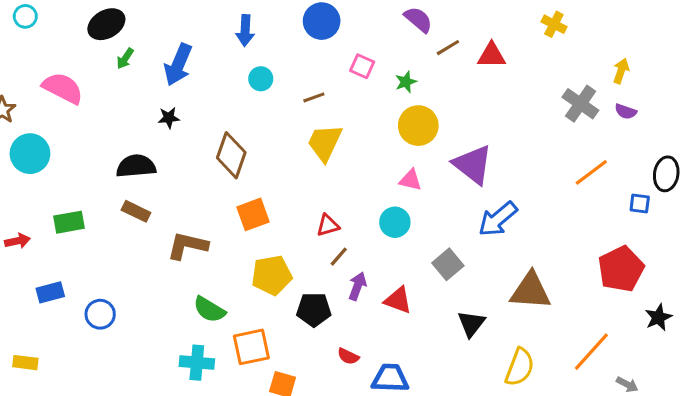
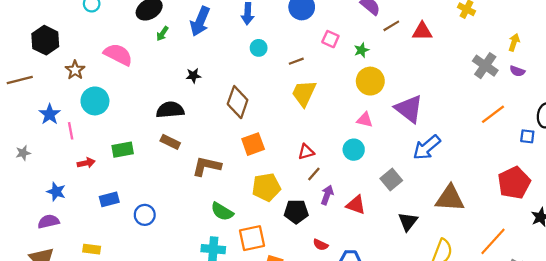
blue arrow: (178, 65) -> (200, 21), moved

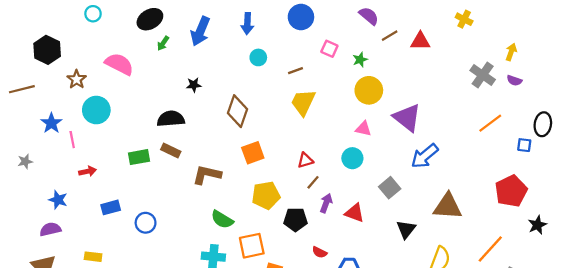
green rectangle: (123, 150) -> (139, 157), moved

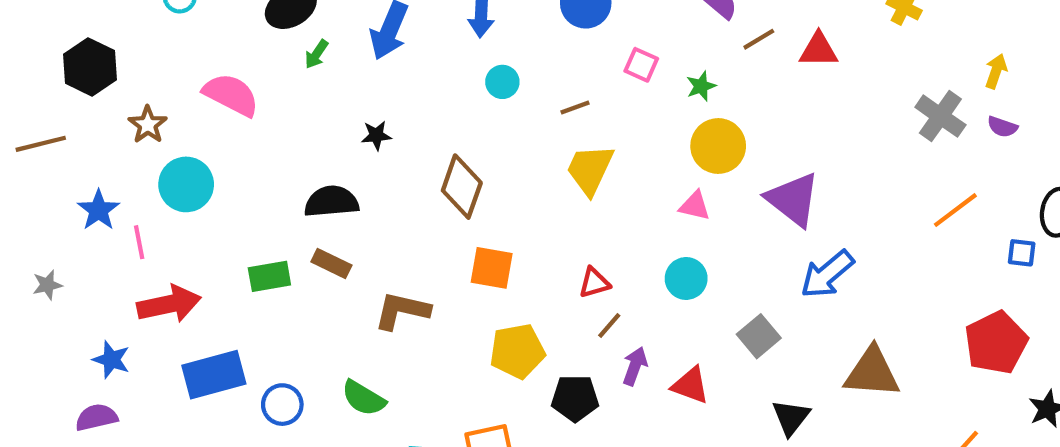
pink triangle: (363, 129) -> (695, 206), moved
orange square: (253, 153) -> (492, 268), turned 30
red arrow: (88, 171) -> (169, 304), size x1.8
blue rectangle: (111, 207) -> (214, 375), size x1.6
green semicircle: (222, 219) -> (363, 398), moved

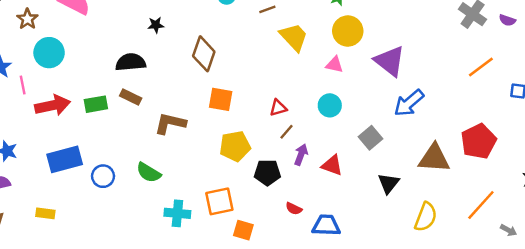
yellow trapezoid: (590, 170) -> (294, 37), moved, turned 112
red arrow: (169, 304) -> (53, 105), moved
red pentagon: (996, 343) -> (479, 141), moved

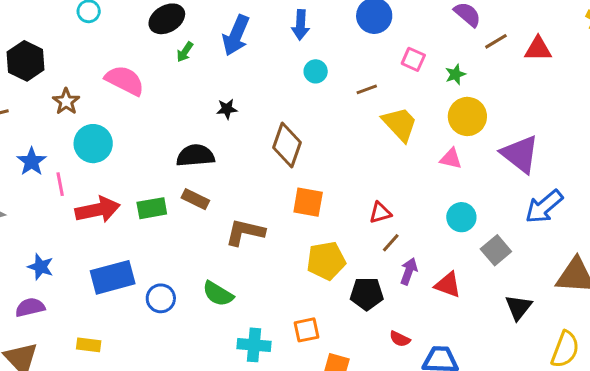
cyan circle: (330, 105) -> (461, 217), moved
orange square: (219, 201) -> (307, 330), size x0.7

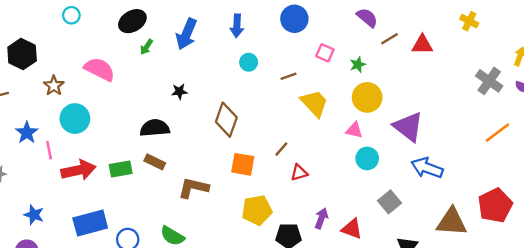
blue arrow: (544, 207) -> (427, 168), turned 60
cyan circle: (461, 217) -> (367, 158), moved
brown line: (391, 243) -> (281, 149), moved

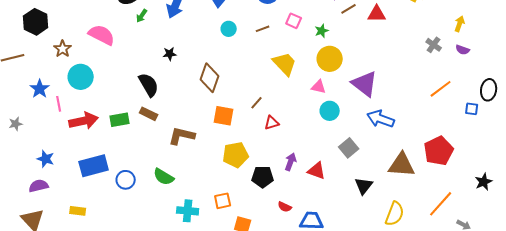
brown line: (289, 76) -> (263, 29), moved
gray cross: (489, 81) -> (434, 45), size x0.7
black semicircle: (155, 128) -> (149, 85), turned 65

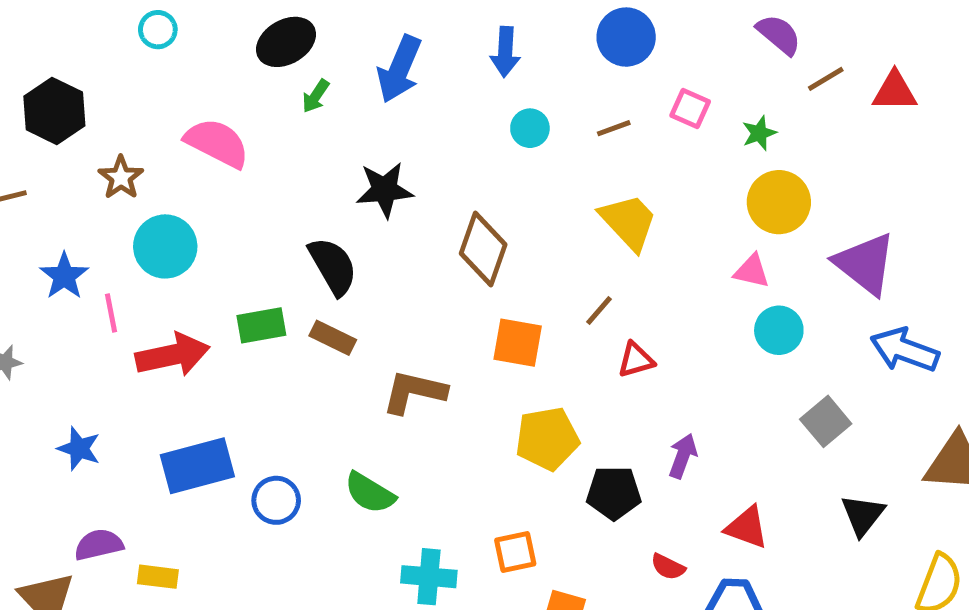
black star: (170, 54) -> (385, 190), size x1.6
yellow trapezoid: (285, 64) -> (629, 222), moved
green rectangle: (120, 120) -> (261, 325), moved
red triangle: (317, 171) -> (747, 527), moved
purple semicircle: (39, 186) -> (99, 545), moved

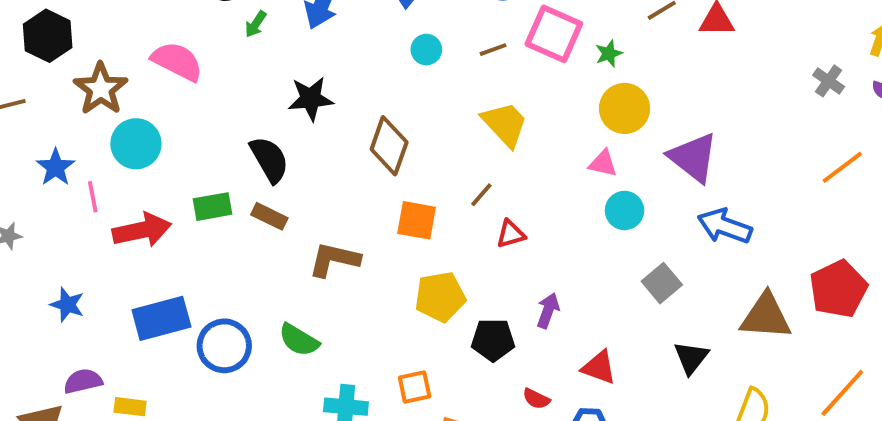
pink square: (690, 108) -> (554, 34), size x1.8
brown star: (121, 177) -> (101, 89), size x1.5
blue circle: (276, 500) -> (224, 346), size x1.4

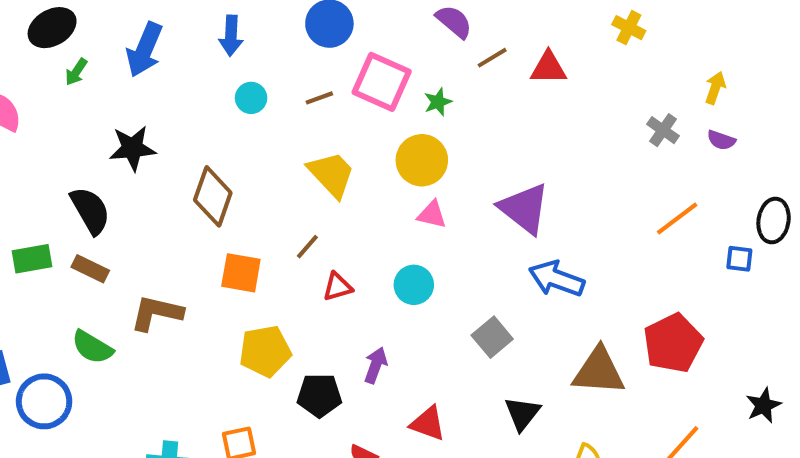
yellow circle: (625, 108) -> (422, 160), moved
cyan circle: (625, 210) -> (414, 285), moved
green semicircle: (299, 340) -> (92, 347), moved

